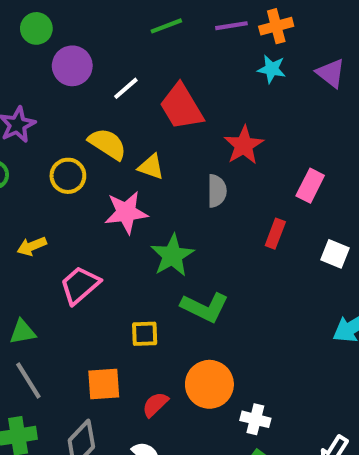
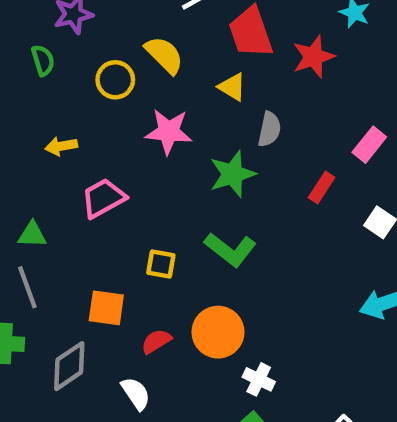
red star: (244, 145) -> (313, 57), moved
yellow triangle: (151, 167) -> (232, 87), moved
green star: (172, 255) -> (232, 174), moved

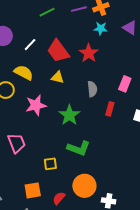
gray semicircle: (269, 129) -> (92, 89), moved
pink trapezoid: (103, 198) -> (16, 143), turned 115

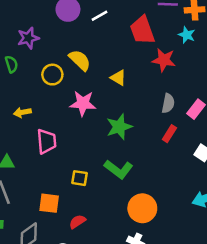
white line: (30, 45) -> (100, 16), moved
red trapezoid: (58, 51) -> (142, 30), moved
red star: (89, 53) -> (164, 60), turned 30
gray semicircle: (92, 89) -> (168, 103), moved
orange circle: (84, 186) -> (142, 208), moved

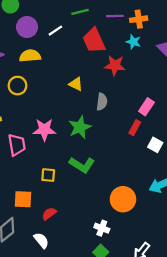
yellow semicircle: (80, 60) -> (30, 56), moved, turned -45
pink star: (83, 103) -> (44, 130), moved
gray semicircle: (168, 103) -> (102, 102), moved
red rectangle: (169, 134) -> (135, 128), moved
orange circle: (142, 208) -> (123, 199), moved

